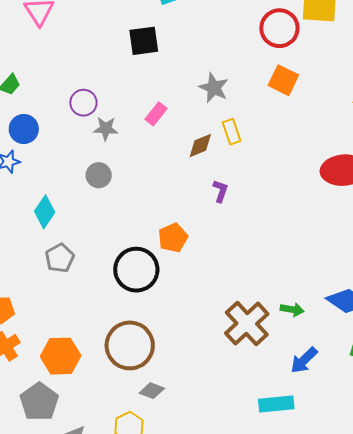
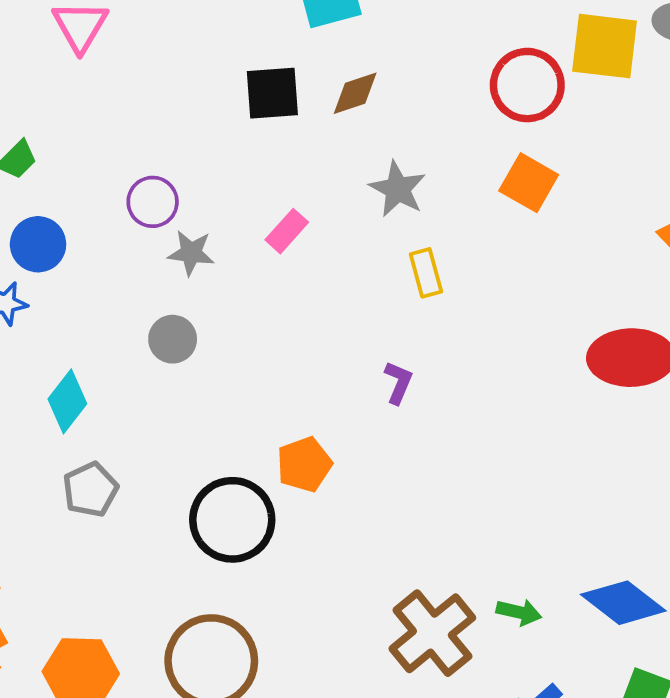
brown diamond: (200, 145) -> (355, 93), moved

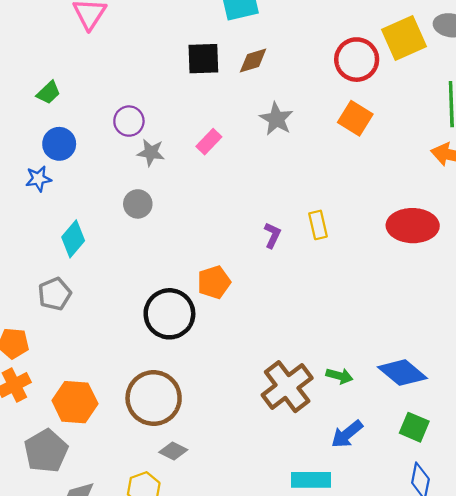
yellow square: (605, 46) -> (404, 38), turned -33
yellow rectangle: (426, 273) -> (318, 225), moved
gray pentagon: (90, 489) -> (55, 294), moved

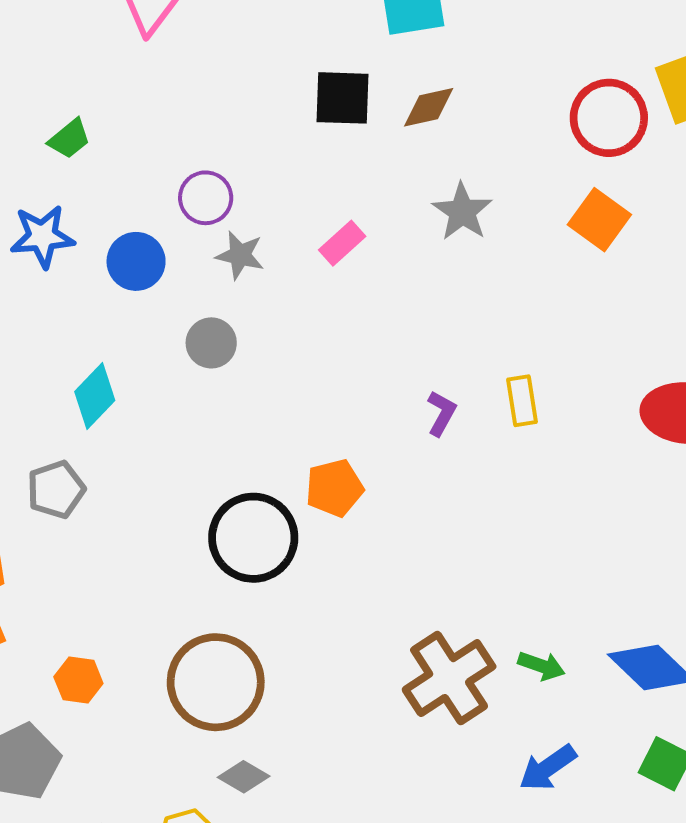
blue circle: (59, 144) -> (136, 261), moved
blue star: (38, 179) -> (42, 236), moved, size x1.4
orange hexagon: (75, 402) -> (78, 680), size x0.6

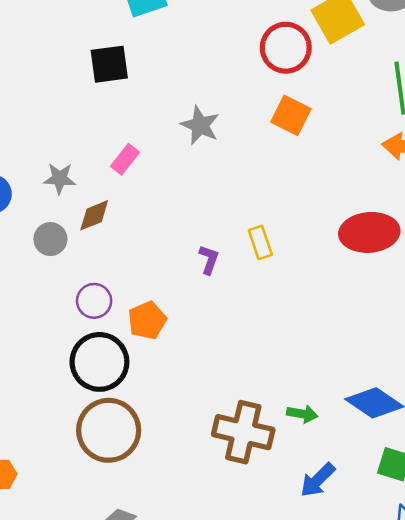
brown diamond: (429, 107) -> (94, 215), moved
purple circle: (206, 198) -> (94, 301), moved
brown cross: (449, 678) -> (243, 432), turned -34
brown circle: (216, 682) -> (109, 430), moved

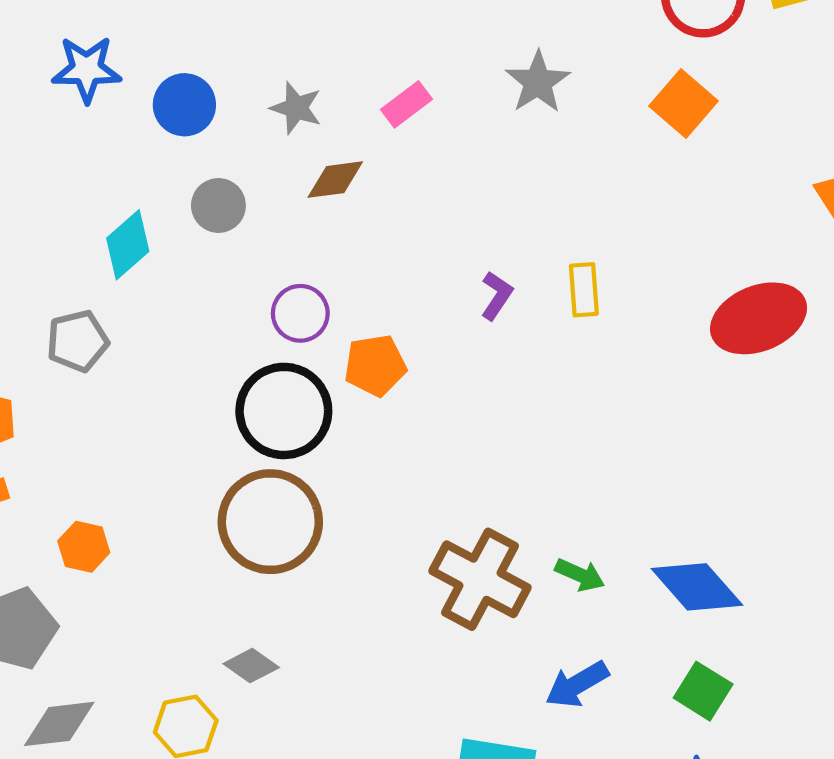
red ellipse: (369, 232) -> (759, 318), turned -32
gray circle: (50, 239) -> (218, 206), moved

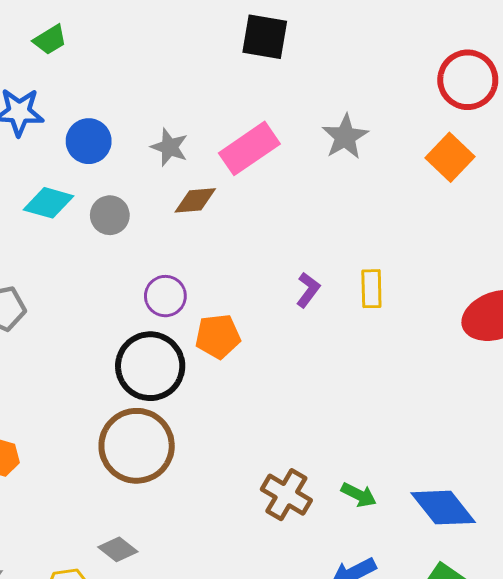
pink rectangle: (406, 104) -> (249, 148), size x1.6
cyan diamond: (128, 245) -> (48, 203), moved, turned 54
brown cross: (480, 579) -> (286, 495), size x0.7

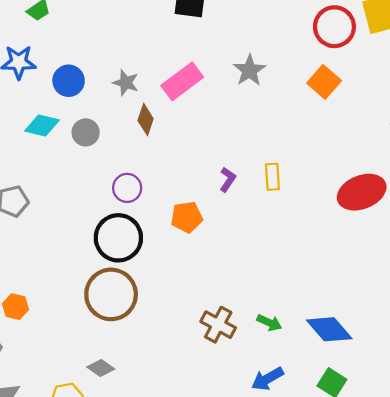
brown diamond: (195, 200) -> (146, 120), turned -64
orange pentagon: (218, 336) -> (187, 217), moved

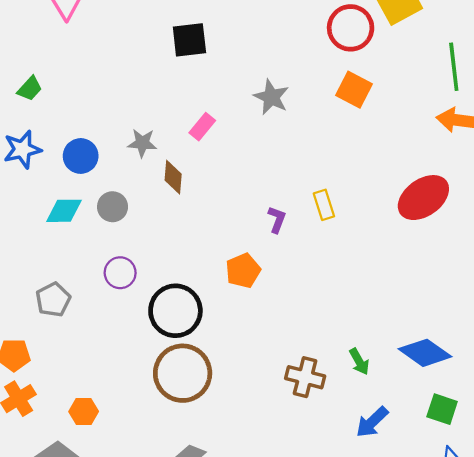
pink rectangle: (182, 81) -> (202, 127), size x0.6
purple circle: (127, 188) -> (120, 273), moved
green arrow: (269, 323) -> (359, 362), turned 50

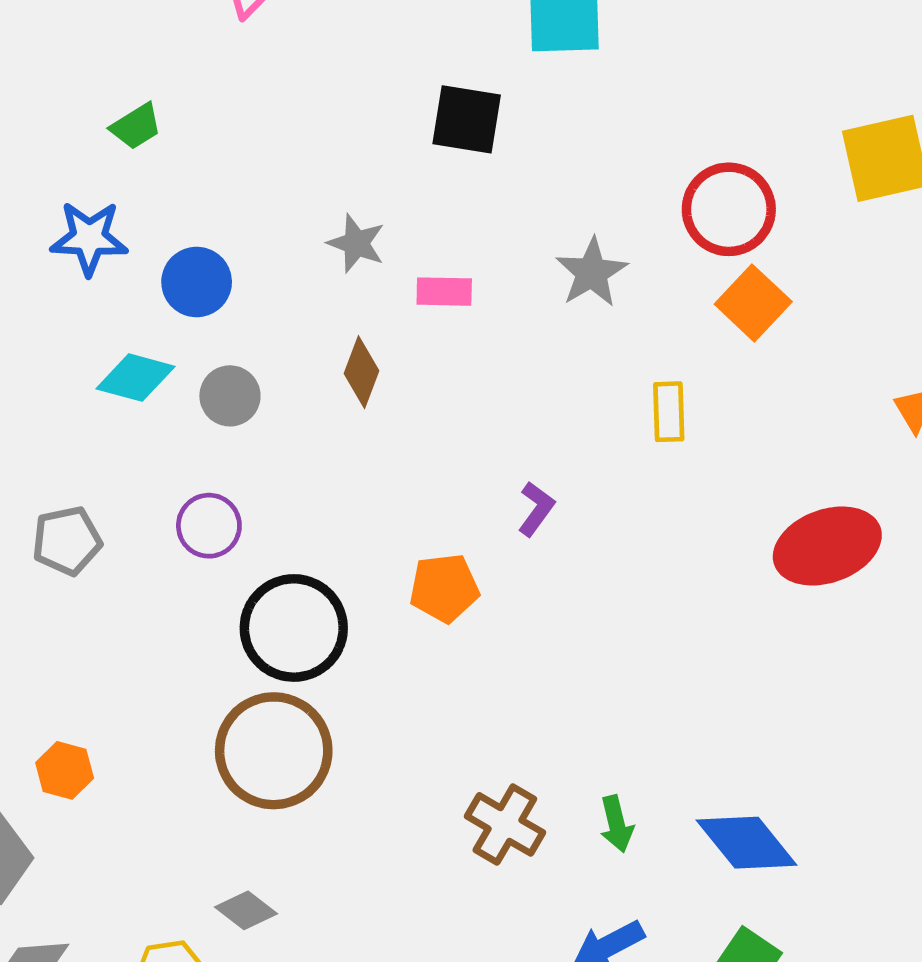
red circle: (351, 28) -> (729, 209), moved
pink rectangle: (202, 127) -> (444, 292), turned 36
gray star: (142, 143) -> (356, 243), moved
yellow rectangle: (324, 205) -> (669, 412), moved

